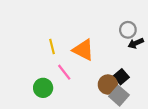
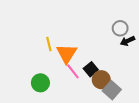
orange triangle: (83, 50) -> (67, 53), moved, turned 35
pink line: (64, 72) -> (73, 71), moved
black square: (121, 77) -> (91, 69), moved

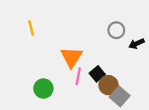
gray circle: (120, 28) -> (116, 30), moved
yellow line: (49, 44) -> (31, 28), moved
pink line: (73, 71) -> (78, 76), turned 49

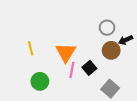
yellow line: (31, 28) -> (31, 48), moved
brown circle: (108, 85) -> (111, 50), moved

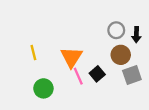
black arrow: (126, 40) -> (136, 35), moved, turned -64
pink line: (72, 70) -> (78, 76), turned -35
gray square: (110, 89) -> (132, 75), moved, turned 30

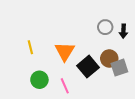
brown circle: (121, 55) -> (109, 58), moved
black square: (97, 74) -> (88, 67), size x1.5
pink line: (78, 76) -> (65, 86), moved

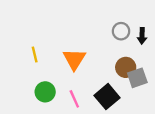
black square: (88, 67) -> (107, 97), moved

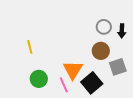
orange triangle: (74, 59) -> (73, 70), moved
brown circle: (126, 67) -> (101, 51), moved

